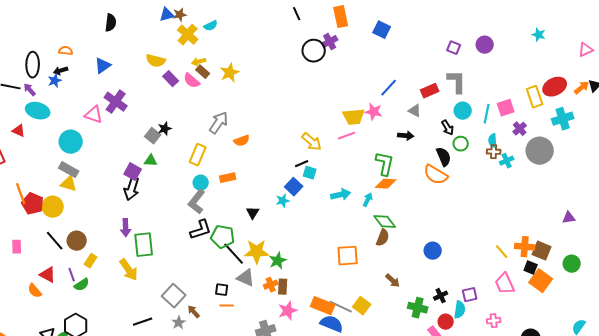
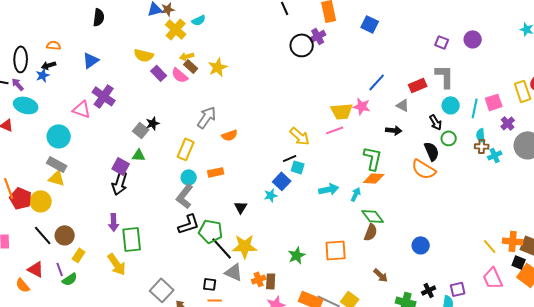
green star: (278, 261) -> (297, 255), moved

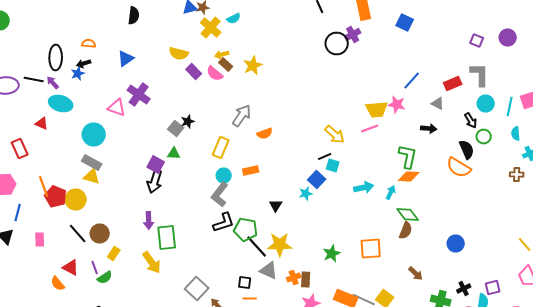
brown cross: (482, 146) -> (517, 174), moved

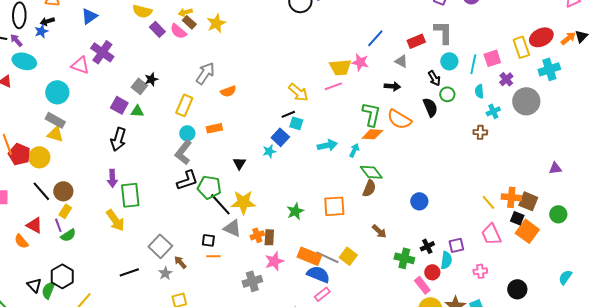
purple square: (156, 164) -> (119, 105), moved
orange semicircle: (459, 168) -> (399, 119), moved
yellow rectangle: (114, 254) -> (65, 211), moved

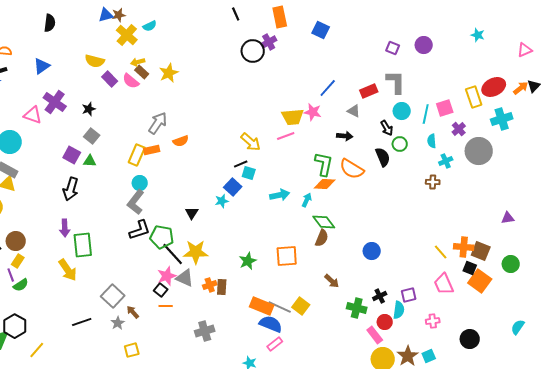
black star: (151, 79) -> (89, 109), moved
orange rectangle: (214, 128) -> (152, 150), moved
black square: (208, 240) -> (161, 290), turned 32
pink star: (274, 261) -> (167, 276), moved

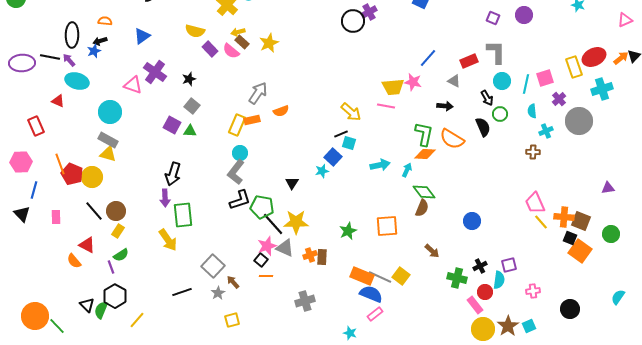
pink line: (286, 136) -> (386, 106), turned 30
black arrow: (71, 189) -> (173, 174), moved
purple line: (11, 275) -> (111, 267), moved
pink trapezoid: (444, 284) -> (535, 203), moved

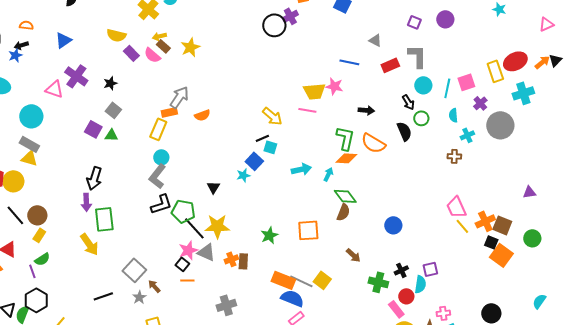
blue line: (428, 58) -> (349, 62), turned 60
gray triangle: (454, 81) -> (375, 40), moved
orange rectangle: (252, 120) -> (169, 112), moved
orange cross: (564, 217) -> (485, 221), turned -30
pink cross: (533, 291) -> (443, 313), moved

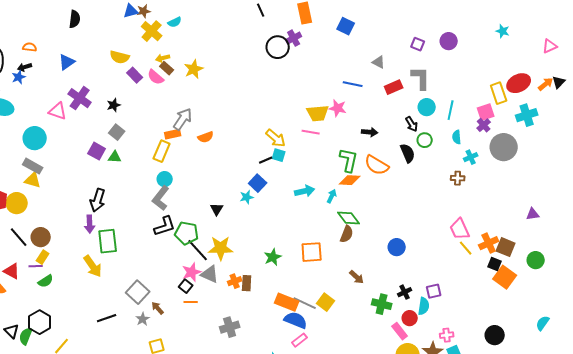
pink square: (466, 82) -> (486, 112), moved
cyan square: (270, 147) -> (279, 155), moved
purple line: (32, 271) -> (36, 266), moved, turned -72

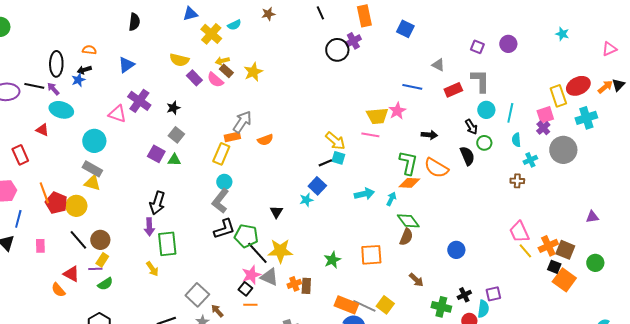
brown star: (144, 11) -> (268, 14), moved
pink star: (338, 108) -> (397, 111), turned 30
yellow arrow: (93, 266) -> (152, 269), size x0.7

